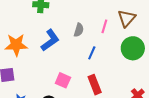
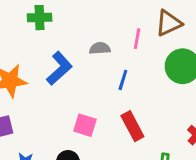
brown triangle: (127, 18) -> (169, 23), turned 30
gray semicircle: (79, 30) -> (100, 48), turned -104

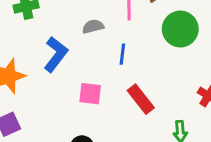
pink square: (85, 125) -> (90, 94), moved

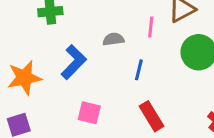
pink square: (90, 94) -> (89, 113), moved

